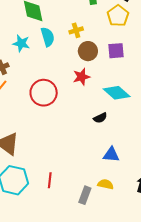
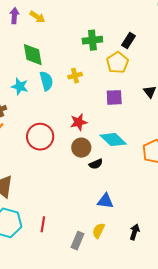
brown circle: (88, 51) -> (81, 148), moved
yellow semicircle: (106, 184) -> (99, 231), turned -77

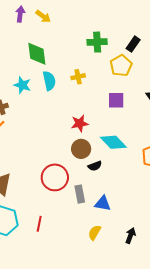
red circle: (40, 137) -> (55, 177), moved
gray rectangle: (77, 241) -> (80, 194), moved, turned -36

